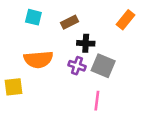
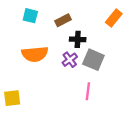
purple cross: (77, 66) -> (70, 60), turned 35
yellow square: (14, 87) -> (12, 98), moved

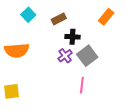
cyan square: (30, 16) -> (28, 15), turned 32
orange semicircle: (35, 54) -> (17, 50), moved
gray square: (93, 60) -> (87, 56), turned 30

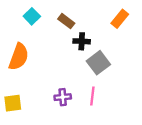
brown rectangle: (59, 19) -> (66, 21), turned 64
orange semicircle: (17, 50) -> (19, 57), turned -65
purple cross: (65, 56) -> (63, 97), moved, turned 32

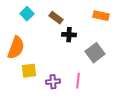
orange rectangle: (120, 19) -> (101, 16), turned 63
gray square: (98, 63) -> (95, 53), moved
yellow square: (13, 103) -> (29, 71), moved

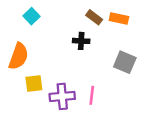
brown rectangle: (56, 18) -> (94, 17), moved
gray square: (95, 53) -> (125, 62), moved, turned -30
purple cross: (53, 82) -> (62, 96), size x1.5

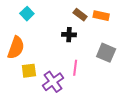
pink line: (92, 95) -> (75, 68), moved
purple cross: (62, 96) -> (53, 82), turned -30

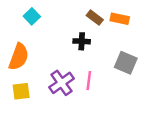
yellow square: (29, 71) -> (21, 91), moved
purple cross: (53, 82) -> (61, 83), moved

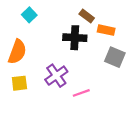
orange rectangle: (120, 19) -> (106, 30), moved
black cross: (82, 41) -> (75, 38), size x1.5
pink line: (89, 81) -> (81, 93), moved, turned 63

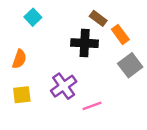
orange rectangle: (106, 30) -> (120, 34), turned 42
orange semicircle: (17, 52) -> (19, 59), size x0.7
gray square: (115, 57) -> (130, 65), turned 30

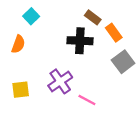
orange semicircle: (19, 59) -> (18, 44), moved
pink line: (92, 106) -> (87, 100), turned 48

